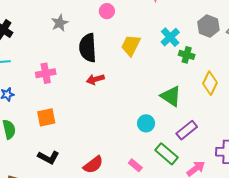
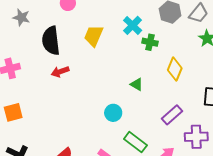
gray star: (60, 23) -> (21, 17), turned -30
green triangle: (171, 96) -> (137, 84), size x0.6
purple rectangle: (187, 130) -> (172, 115), moved

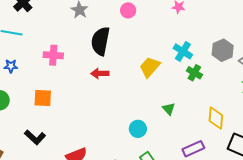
cyan cross: (133, 25) -> (183, 51), turned -30
yellow trapezoid: (94, 36) -> (150, 67), moved
yellow diamond: (175, 69) -> (216, 118), moved, turned -35

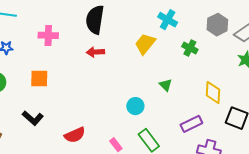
cyan cross: (183, 51) -> (168, 20), moved

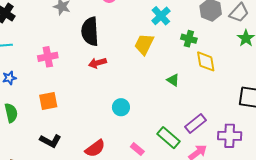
cyan cross: (168, 20) -> (161, 16), turned 30
yellow diamond: (213, 93) -> (206, 61), moved
cyan circle: (135, 106) -> (121, 107), moved
purple rectangle: (191, 124) -> (195, 123), moved

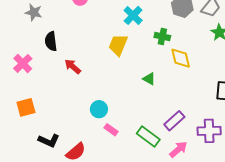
black semicircle: (90, 31) -> (51, 41), moved, size x0.7
pink cross: (48, 57) -> (23, 63), turned -30
red arrow: (97, 63) -> (73, 66), turned 60
black L-shape: (50, 141) -> (49, 141), moved
pink rectangle: (137, 149) -> (111, 130), moved

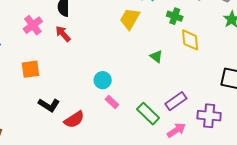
red arrow: (73, 66) -> (63, 34), moved

